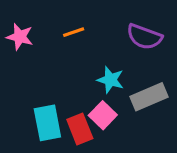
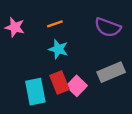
cyan star: (111, 80) -> (58, 49), moved
red rectangle: (80, 129) -> (59, 82), moved

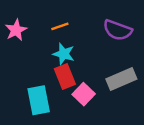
pink star: (15, 27) -> (16, 30), turned 30
red rectangle: (59, 82) -> (65, 76), moved

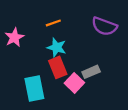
pink star: (16, 30) -> (14, 37), moved
gray rectangle: (121, 79) -> (91, 72), moved, size x0.7

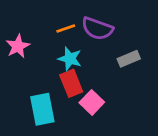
purple semicircle: (104, 26) -> (97, 28), moved
gray rectangle: (91, 72) -> (129, 59), moved

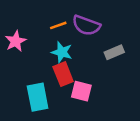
pink square: (92, 102) -> (81, 91), turned -30

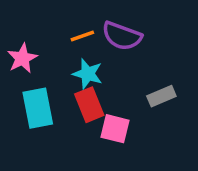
gray rectangle: (114, 52) -> (161, 96), moved
cyan rectangle: (38, 97) -> (38, 108), moved

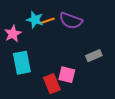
cyan star: (88, 74) -> (35, 20), moved
red rectangle: (89, 105) -> (52, 84), moved

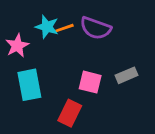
pink square: (67, 75) -> (90, 82), moved
red rectangle: (52, 84) -> (70, 113), turned 48

